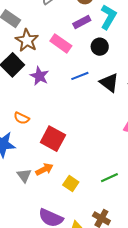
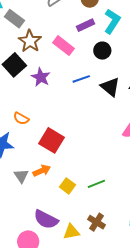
green line: (109, 178) -> (96, 184), moved

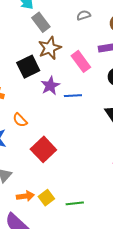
blue line: (81, 79) -> (73, 96), moved
orange arrow: (42, 171) -> (25, 196), moved

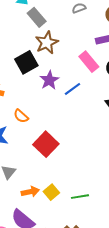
pink rectangle: (81, 61) -> (89, 62), moved
blue line: (73, 96) -> (73, 89), turned -30

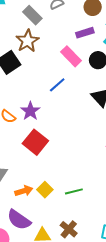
gray rectangle: (37, 17) -> (32, 15), moved
purple star: (49, 80) -> (30, 111), moved

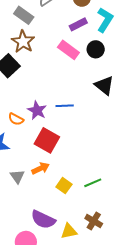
blue line: (57, 85) -> (65, 106), moved, turned 48
orange arrow: (24, 191) -> (41, 168), moved

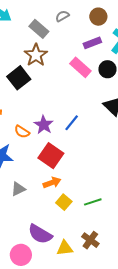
blue line: (65, 106) -> (72, 123), turned -54
orange arrow: (41, 168) -> (52, 183), moved
gray triangle: (17, 176) -> (18, 189), turned 35

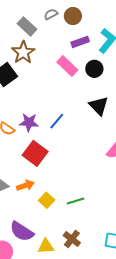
brown circle: (98, 17) -> (73, 16), moved
purple star: (44, 125) -> (29, 122), turned -30
orange arrow: (52, 183) -> (25, 185), moved

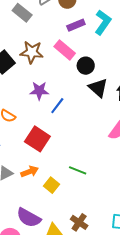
brown star: (23, 52) -> (32, 52), moved, turned -30
black circle: (94, 69) -> (86, 66), moved
purple star: (29, 122) -> (39, 91), moved
green line: (76, 201) -> (78, 170), moved, turned 42

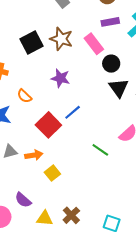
blue line: (57, 106) -> (73, 112), moved
green line: (78, 170) -> (100, 150), moved
purple semicircle: (29, 218) -> (23, 200), size x0.7

